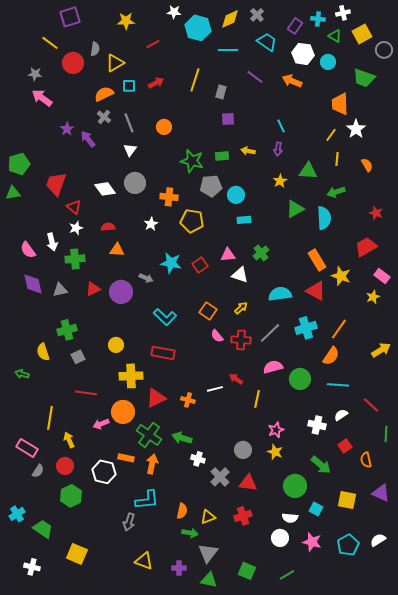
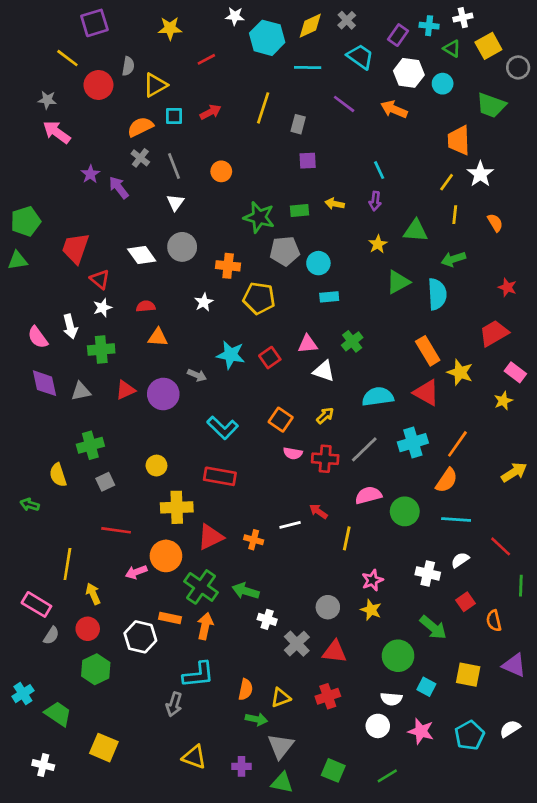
pink semicircle: (217, 336) -> (293, 453), turned -40

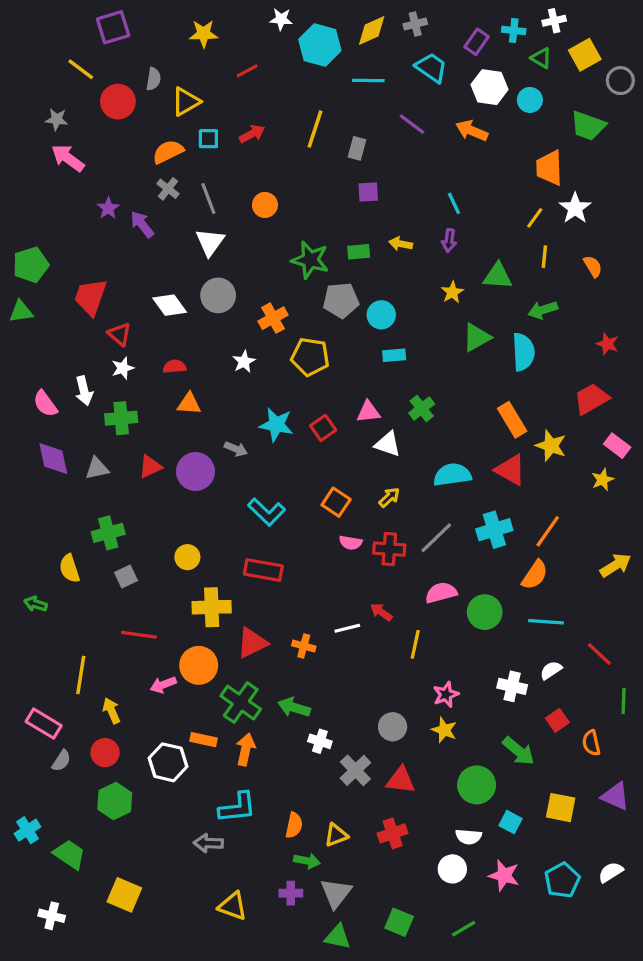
gray cross: (347, 20) -> (415, 24), turned 30
white triangle: (175, 202) -> (210, 242), size x1.4
orange cross: (228, 266) -> (273, 318), turned -35
gray arrow: (174, 704) -> (208, 843), turned 75
purple cross: (242, 766) -> (291, 893), moved

